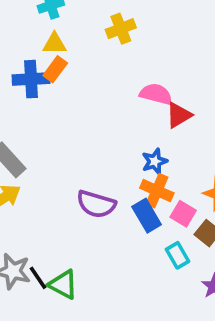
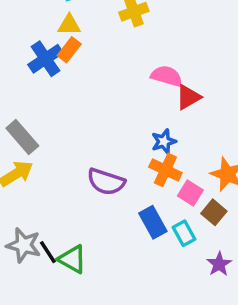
blue cross: (31, 79) -> (46, 59), turned -32
blue rectangle: (147, 216) -> (153, 222), moved

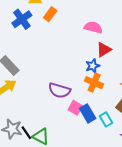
orange rectangle: (69, 50) -> (50, 14), moved
red triangle: (188, 97) -> (104, 50), moved
pink square: (190, 193) -> (75, 108), moved

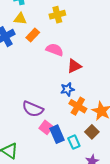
pink semicircle: (93, 27) -> (55, 50), moved
red triangle: (104, 50) -> (74, 66), moved
orange cross: (94, 83) -> (78, 106), moved

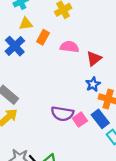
pink square: (46, 127) -> (80, 120), moved, turned 32
blue rectangle: (57, 134) -> (100, 119), moved

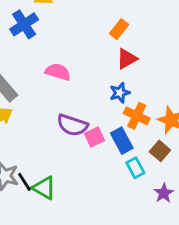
orange rectangle: (43, 37) -> (119, 29), moved
pink semicircle: (69, 47) -> (58, 72), moved

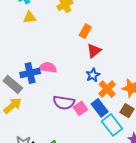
blue cross: (24, 24) -> (30, 73), moved, turned 30
orange cross: (137, 116) -> (107, 89), turned 30
cyan rectangle: (135, 168) -> (112, 125), size x1.5

